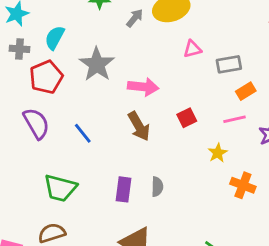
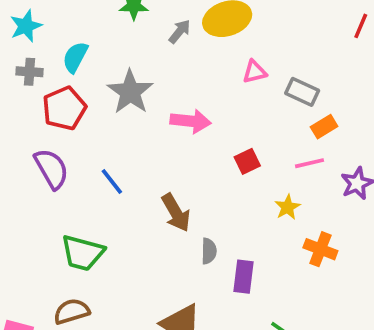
gray rectangle: (229, 64) -> (302, 92), turned 35
brown arrow: (139, 126) -> (176, 213), moved
purple rectangle: (123, 189) -> (244, 277), moved

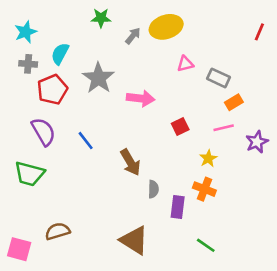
orange cross: (320, 249) -> (204, 189), moved
green trapezoid: (83, 253) -> (29, 174), moved

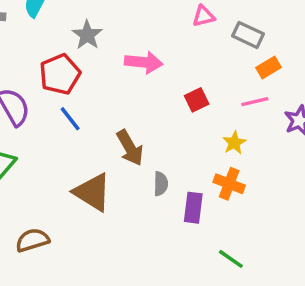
gray star: (98, 78) -> (87, 35), size x0.7
red pentagon: (52, 89) -> (60, 74), moved
brown triangle: (134, 240) -> (92, 192), moved

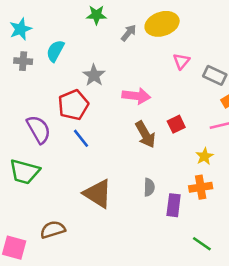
pink triangle: (203, 16) -> (181, 61), turned -36
brown arrow: (130, 148) -> (145, 134), moved
orange cross: (229, 184) -> (201, 187), turned -30

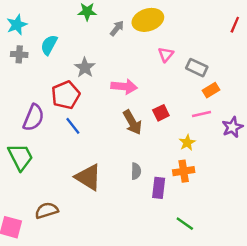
purple semicircle: (39, 129) -> (34, 118), turned 52
green trapezoid: (24, 172) -> (20, 157), turned -132

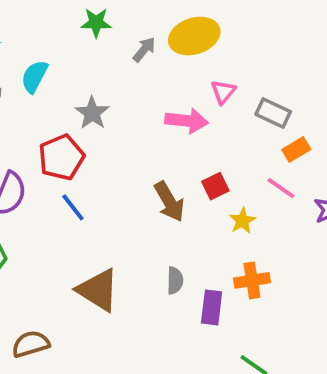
pink arrow: (124, 87) -> (187, 121), moved
pink line: (201, 114) -> (281, 188), turned 48
yellow star: (187, 143) -> (242, 221), moved

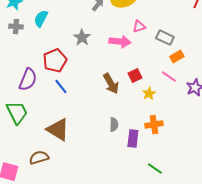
pink triangle: (223, 92) -> (139, 27), turned 32
gray star: (92, 113) -> (82, 38), moved
brown triangle: (98, 290) -> (58, 130), moved

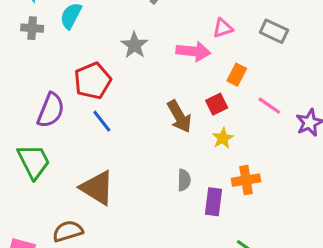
gray rectangle: (165, 38) -> (274, 31), moved
orange rectangle: (177, 57) -> (237, 75), moved, turned -32
yellow star: (149, 94) -> (223, 138), moved

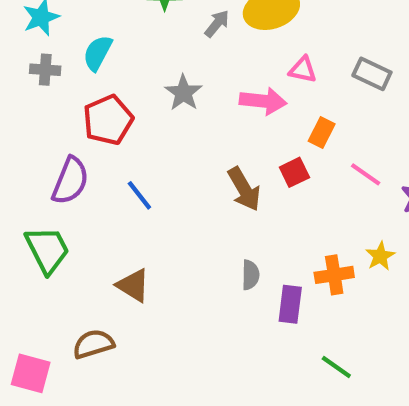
pink triangle: (223, 28) -> (303, 70), turned 30
red pentagon: (93, 81) -> (108, 120), moved
yellow star: (223, 138) -> (380, 256), moved
brown triangle: (97, 188) -> (133, 285), size x0.7

